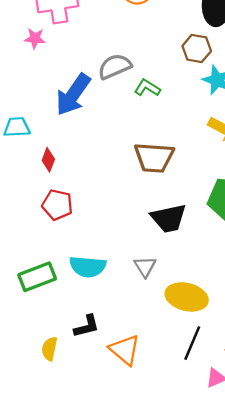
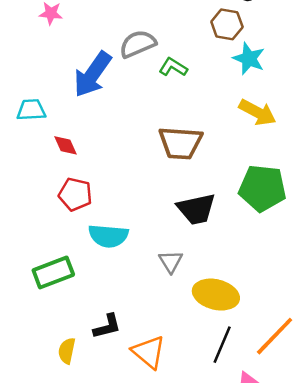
red diamond: (48, 160) -> (66, 145), turned -45
cyan semicircle: (88, 267) -> (108, 236), moved

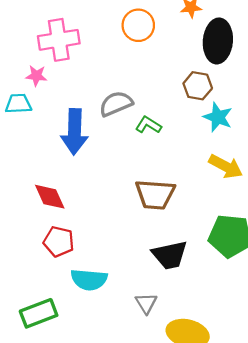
blue arrow: (92, 74) -> (74, 132), turned -33
cyan trapezoid: (31, 110) -> (18, 104), moved
red diamond: (66, 145) -> (50, 197), size x1.4

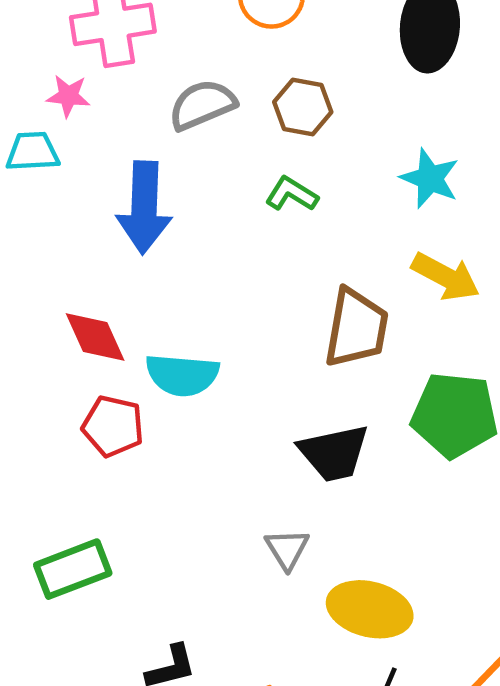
brown hexagon: (198, 86) -> (303, 107), moved
gray semicircle: (116, 104) -> (202, 105), moved
brown trapezoid: (155, 194) -> (356, 328), moved, turned -84
cyan semicircle: (89, 280) -> (182, 375), moved

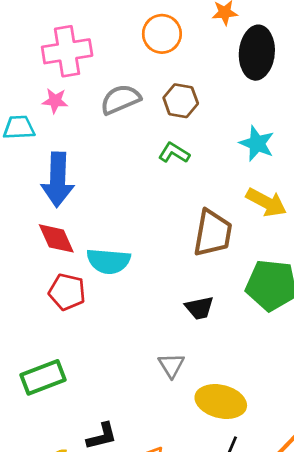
pink star: (68, 96) -> (55, 101), moved
blue arrow: (144, 207) -> (58, 180), moved
black trapezoid: (334, 453) -> (199, 308), size x0.7

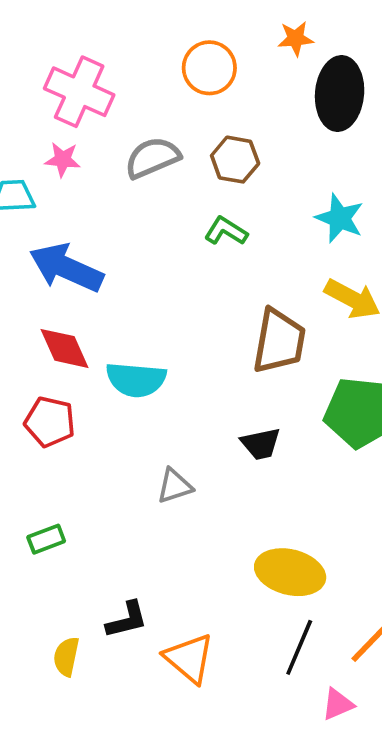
pink cross: (67, 51) -> (79, 92), turned 33
blue arrow: (58, 180) -> (66, 268), turned 112
red pentagon: (67, 292) -> (50, 422), moved
gray triangle: (171, 365) -> (175, 486), moved, turned 44
green rectangle: (43, 377) -> (46, 539), size x0.6

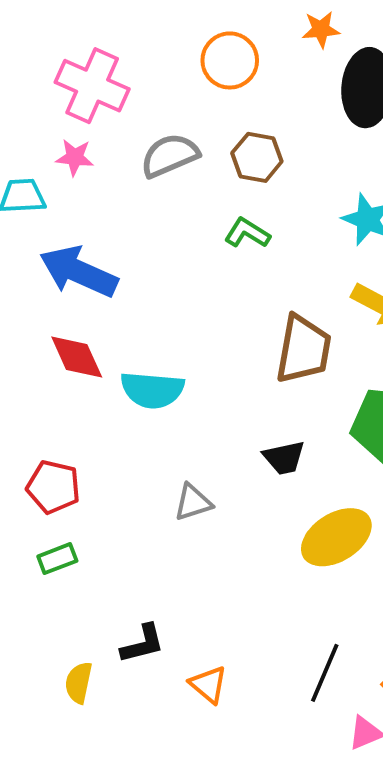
red pentagon: (50, 422) -> (53, 487), moved
yellow ellipse: (290, 572) -> (336, 537), moved, turned -46
orange triangle: (189, 658) -> (208, 685), size x0.7

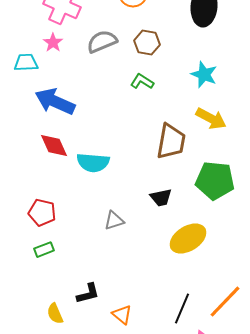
pink star: (75, 157) -> (53, 43), turned 30
yellow semicircle: (79, 683) -> (55, 314), turned -35

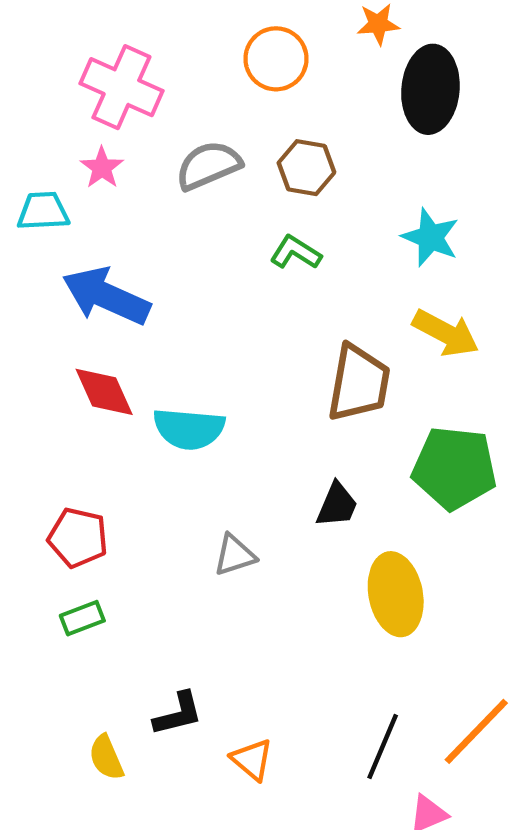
black trapezoid: (161, 198) -> (337, 505), turned -55
yellow ellipse: (188, 239) -> (396, 594), turned -69

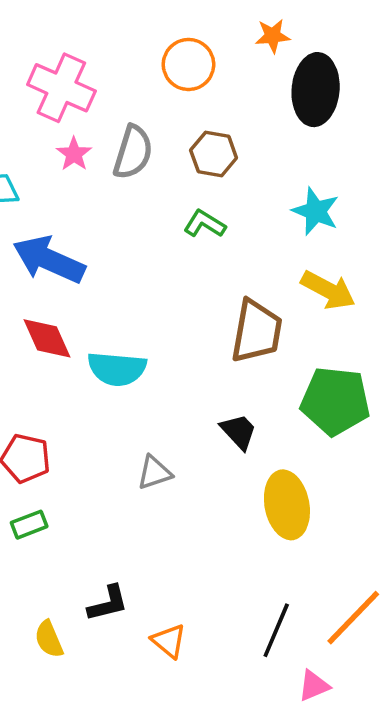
gray semicircle: (209, 165) -> (133, 152), turned 130
pink star: (102, 168) -> (74, 154), moved
black trapezoid: (337, 505) -> (239, 431), turned -66

